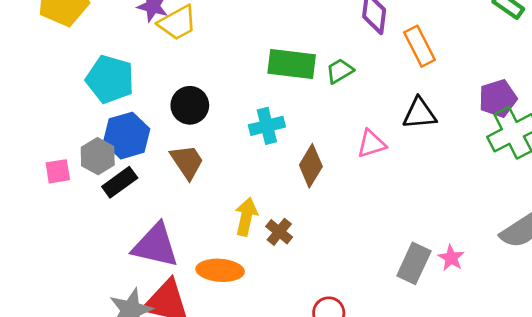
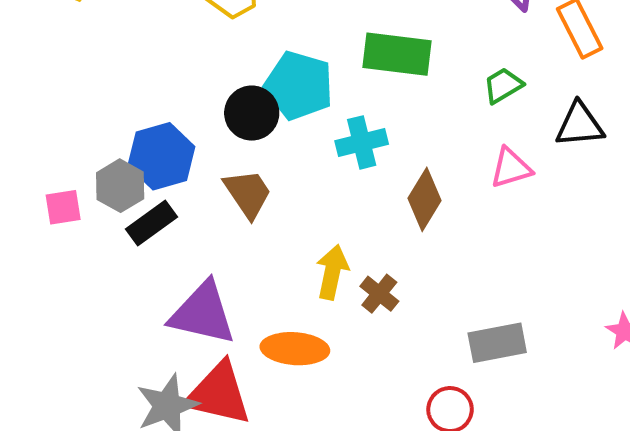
green trapezoid: (340, 71) -> (503, 86), moved
cyan pentagon: (110, 79) -> (299, 86), moved
gray rectangle: (414, 263) -> (497, 343), moved, turned 54

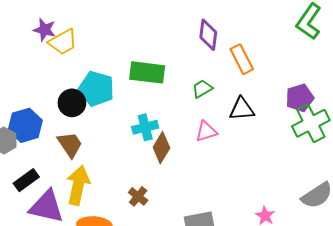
cyan cross: (362, 142) -> (145, 127), moved
black rectangle: (152, 223) -> (26, 180), moved
yellow arrow: (332, 272) -> (78, 185), moved, size x1.4

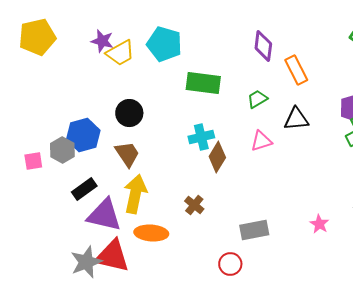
cyan pentagon: (96, 89) -> (164, 44), moved

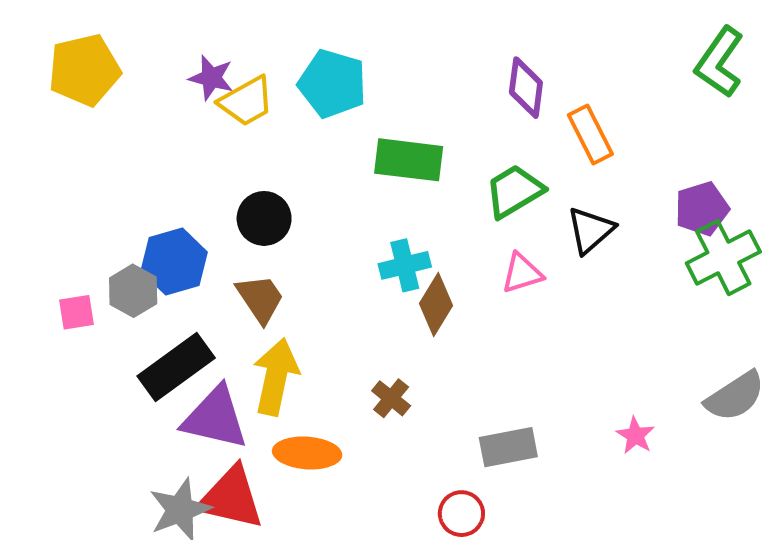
green trapezoid: (257, 99) -> (514, 191), size x1.5
black triangle: (296, 119) -> (590, 230), turned -36
black rectangle: (84, 189) -> (176, 367), size x1.5

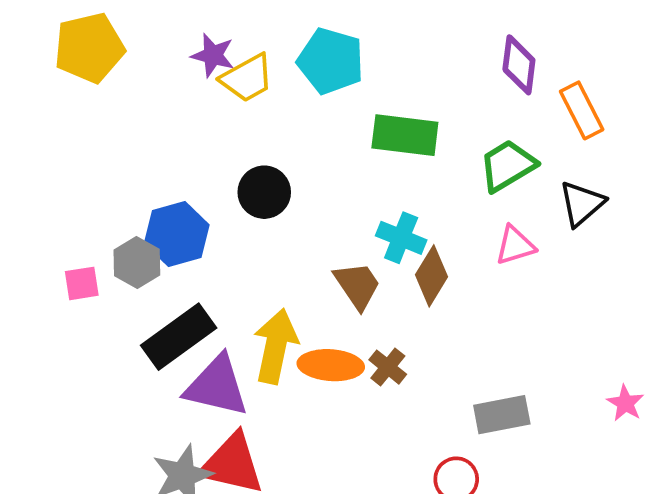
cyan cross: (405, 265) -> (401, 238), turned 36
brown trapezoid: (260, 299) -> (357, 285), moved
orange ellipse: (307, 453) -> (331, 365), moved

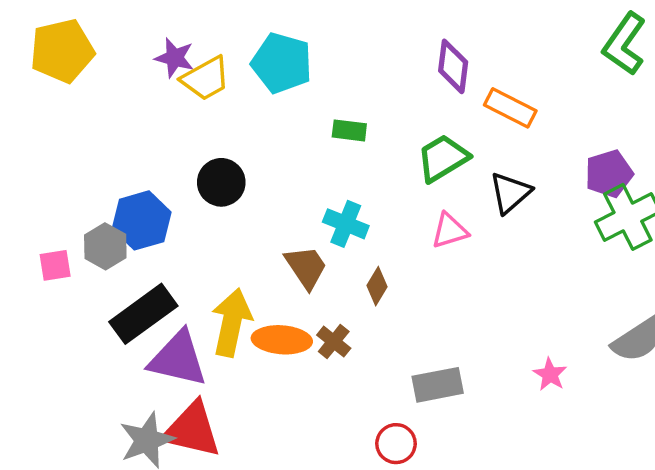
orange rectangle: (582, 110) -> (510, 108), turned -36
green rectangle: (405, 135) -> (349, 130), size x0.6
brown diamond: (431, 276) -> (377, 286), moved, size x0.7

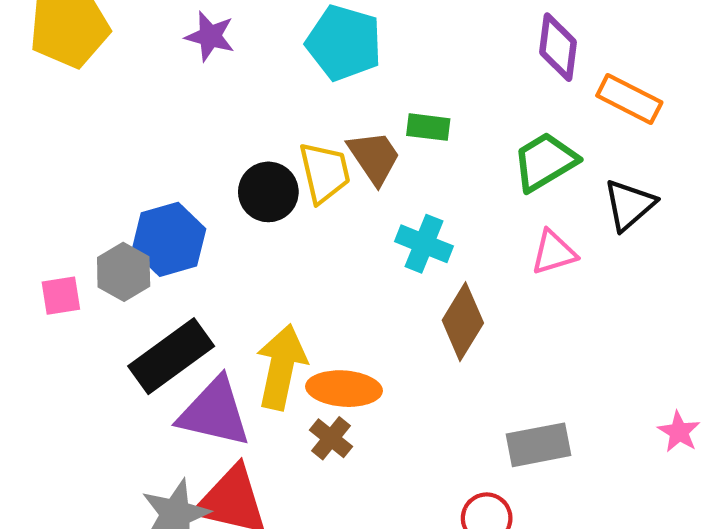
yellow trapezoid: (206, 79) -> (325, 172), moved, turned -74
brown trapezoid: (306, 267) -> (374, 157), moved
brown diamond: (377, 286) -> (463, 322), size x1.6
brown cross: (334, 342) -> (331, 438), moved

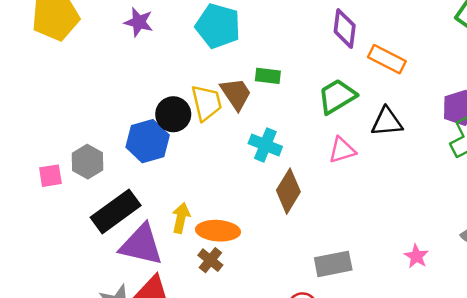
black triangle: (629, 205) -> (387, 122), turned 36
blue hexagon: (169, 239) -> (148, 141), moved
yellow arrow: (281, 367) -> (181, 218), size x0.6

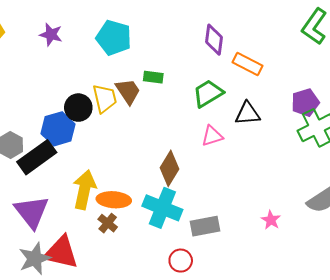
cyan cross: (265, 145) -> (162, 208), moved, size x1.5
black rectangle: (116, 211) -> (37, 157), moved
yellow arrow: (181, 218) -> (84, 190), size x1.6
purple triangle: (141, 245) -> (32, 212), moved, turned 39

